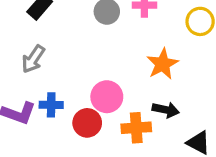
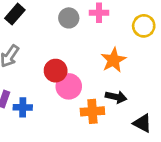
blue cross: (51, 105) -> (23, 107), moved
red circle: (87, 123) -> (56, 71), moved

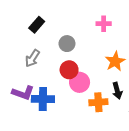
gray circle: (69, 18) -> (67, 44), moved
black arrow: (116, 97) -> (117, 91), turned 63
blue cross: (23, 107) -> (43, 99), size x1.5

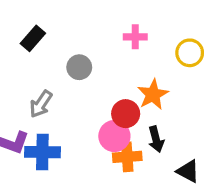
gray arrow: (32, 58) -> (41, 104), moved
red circle: (69, 70) -> (126, 114), moved
pink circle: (80, 82) -> (114, 136), moved

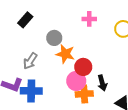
orange star: (153, 94) -> (65, 54), moved, turned -30

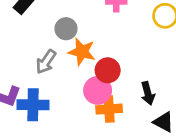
gray arrow: (30, 61) -> (46, 62), moved
black arrow: (102, 83) -> (148, 93), moved

